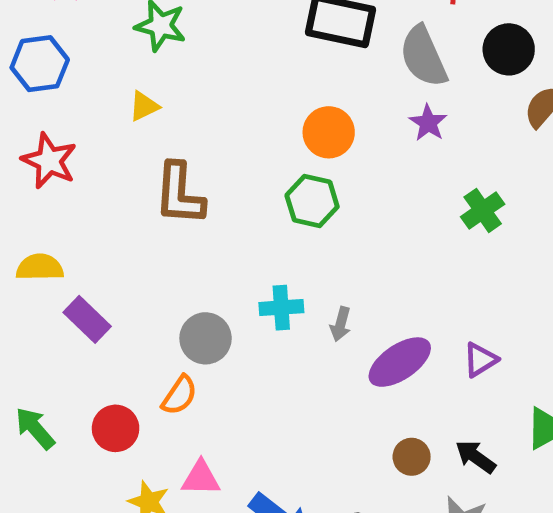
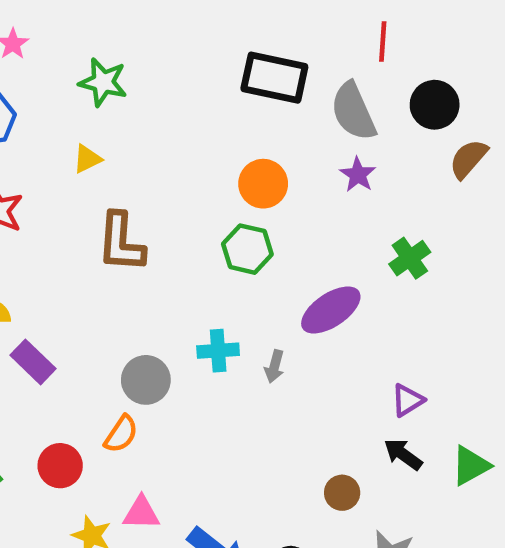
purple ellipse: (400, 362) -> (331, 310), moved
black arrow: (476, 457) -> (403, 454), moved

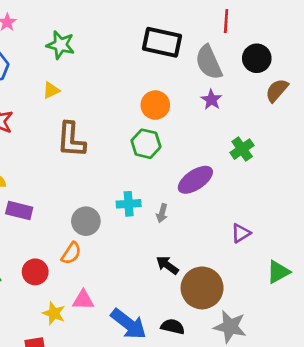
purple rectangle: (33, 362) -> (19, 210), turned -30
black arrow: (403, 454) -> (167, 265), moved
brown circle: (342, 493) -> (202, 288), size x2.0

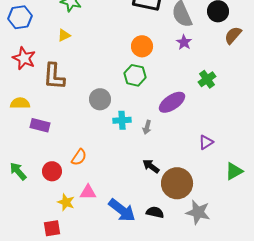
brown L-shape: (71, 140) -> (54, 76), moved
gray circle: (86, 221) -> (100, 99), moved

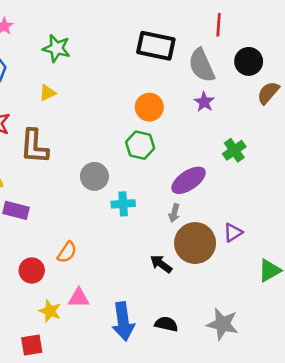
gray arrow: (147, 127) -> (174, 213), moved
brown circle: (177, 183) -> (195, 243), moved
blue arrow: (122, 210) -> (123, 321), turned 44

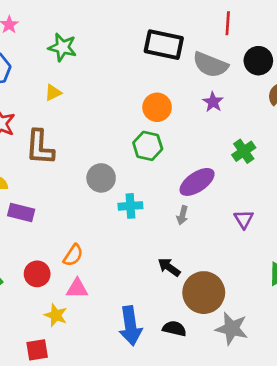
gray semicircle: (202, 65) -> (210, 65), turned -44
purple triangle: (233, 233) -> (244, 219), moved, turned -30
brown circle: (195, 243) -> (204, 293), moved
pink triangle: (79, 298) -> (77, 289), moved

